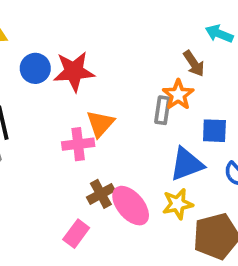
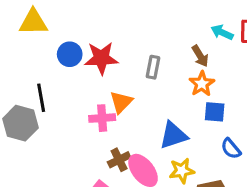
orange star: (178, 95) -> (202, 84), moved
gray rectangle: (162, 110) -> (153, 67), moved
blue triangle: (187, 164) -> (173, 135), moved

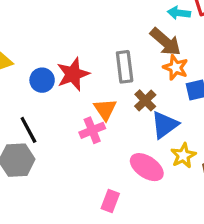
brown arrow: (200, 56) -> (166, 42), size x1.5
gray rectangle: (153, 67) -> (125, 67), size x1.4
brown cross: (119, 160) -> (145, 100), moved

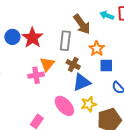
brown arrow: (166, 42) -> (82, 24), moved
red star: (73, 74) -> (32, 38), turned -30
brown cross: (145, 100) -> (73, 65), turned -32

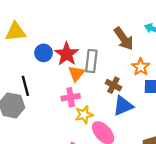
gray rectangle: (65, 41) -> (91, 61), moved
orange triangle: (47, 64) -> (76, 73), moved
yellow star: (89, 104) -> (84, 115), moved

